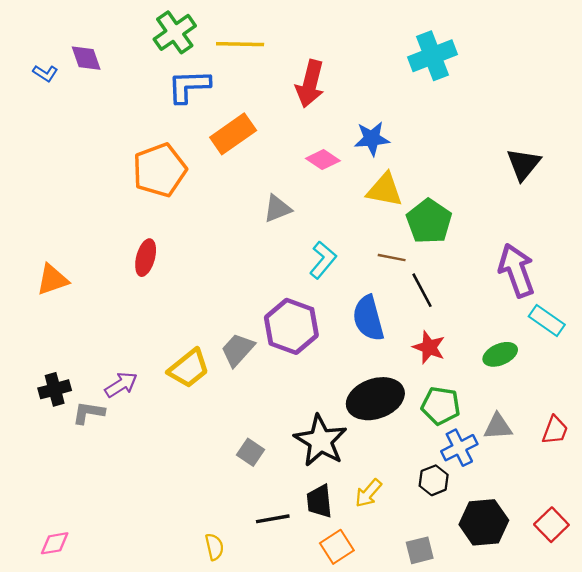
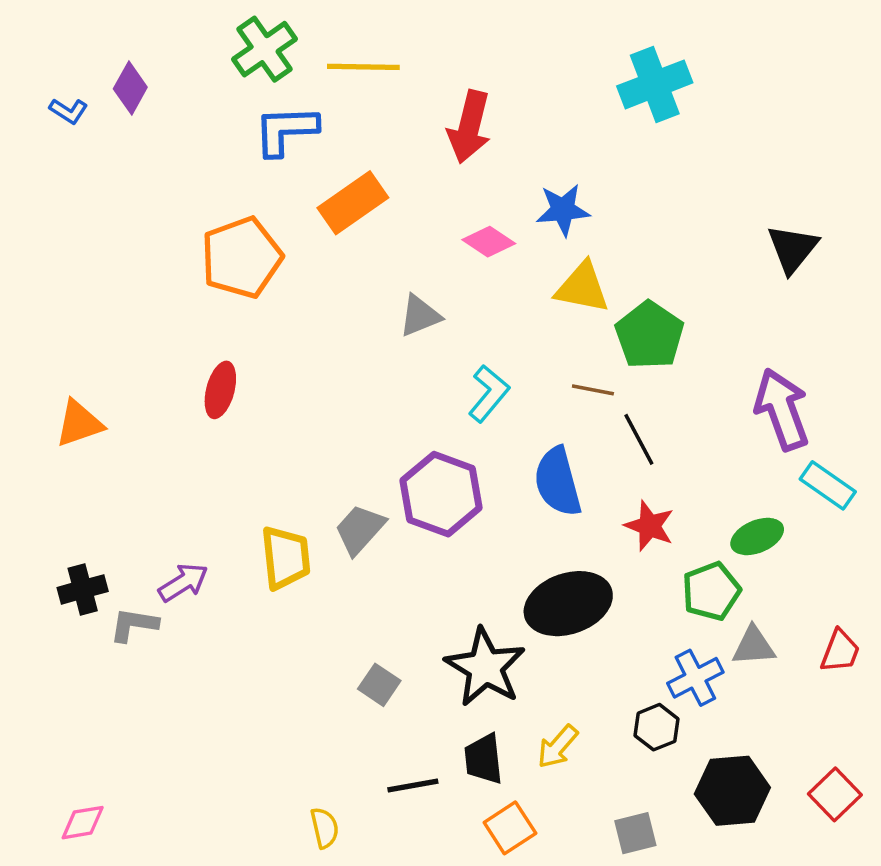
purple diamond: (86, 58) -> (130, 88), turned 48
yellow trapezoid: (189, 368) -> (286, 558), turned -57
green pentagon: (441, 406) -> (711, 591), moved, turned -30

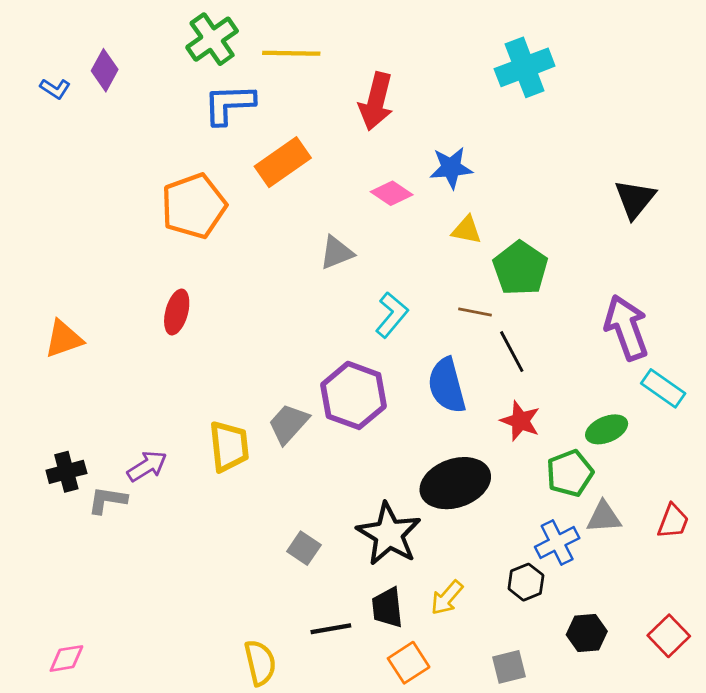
yellow triangle: (582, 288) -> (467, 230), size x0.7
black hexagon: (732, 791) -> (587, 633), size x0.7
yellow semicircle: (325, 828) -> (260, 663), size x1.4

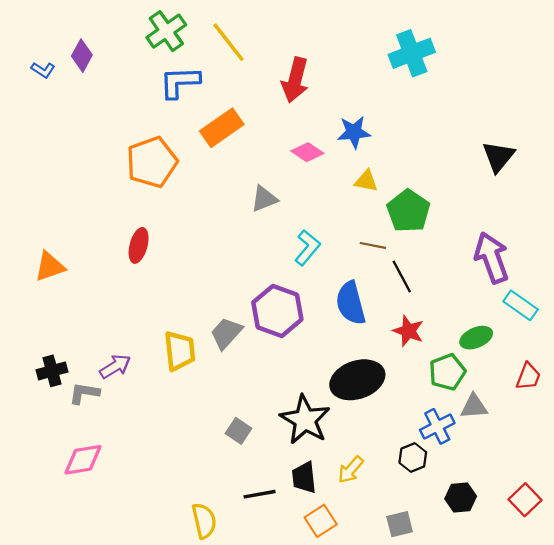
yellow line: (291, 53) -> (229, 42), turned 51
red trapezoid: (673, 521) -> (528, 376), moved
pink diamond: (66, 658) -> (83, 460), moved, size x1.4

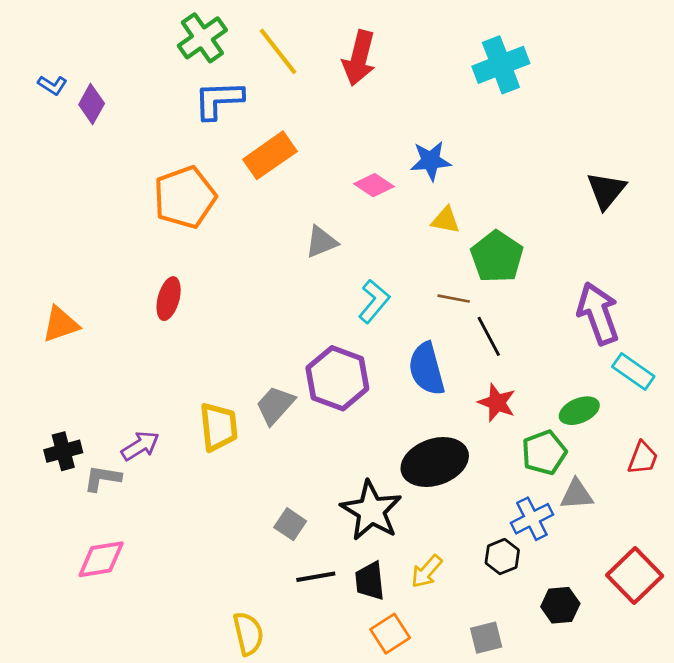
purple diamond: (82, 56) -> (92, 104), moved
red arrow: (295, 80) -> (359, 58), moved
black line: (260, 494) -> (316, 577), moved
red square: (525, 500) -> (635, 575), moved, size x1.4

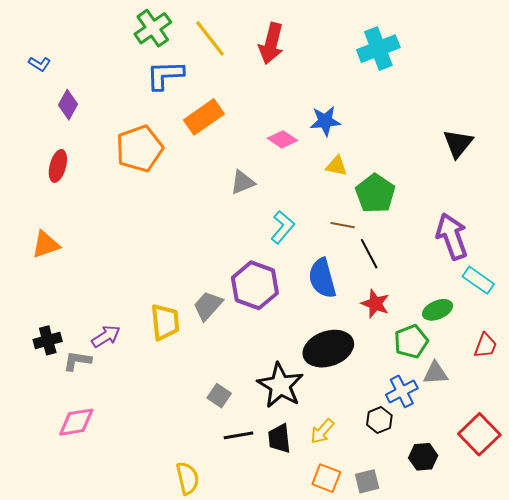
purple diamond: (92, 104) -> (68, 105), moved
red ellipse: (169, 299) -> (58, 166), moved
orange square: (390, 634) -> (326, 478), moved, turned -36

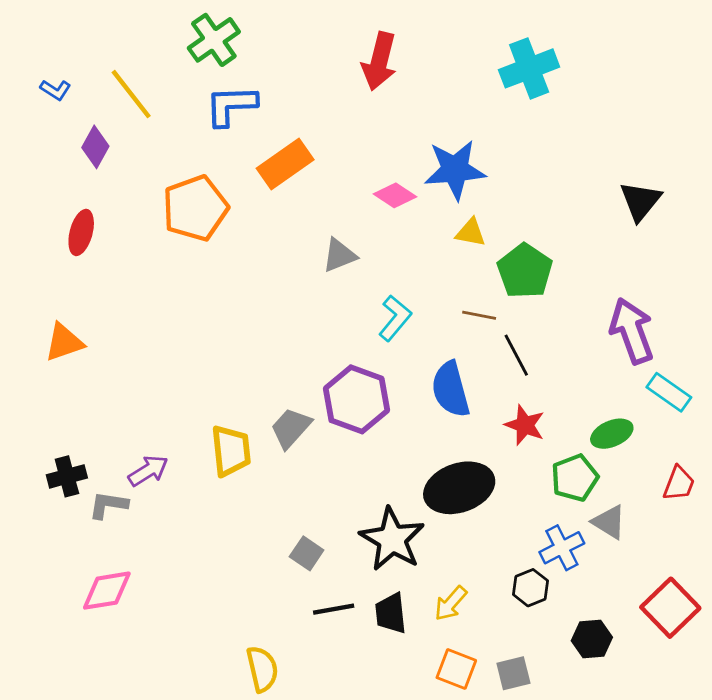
yellow line: (210, 38) -> (131, 94), moved
blue star: (325, 121) -> (455, 170), size x1.4
gray triangle: (435, 373) -> (609, 522), turned 36

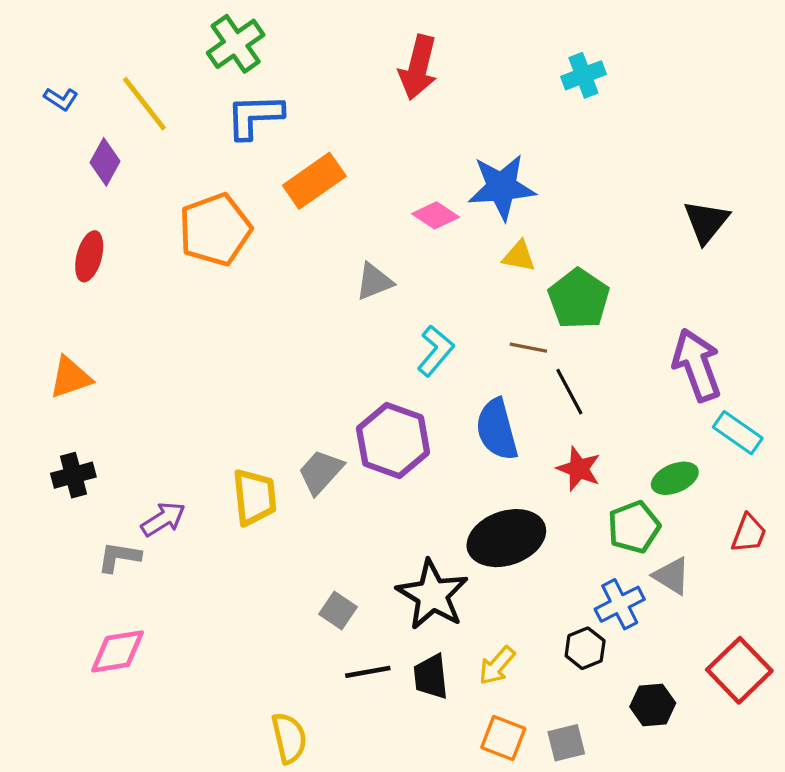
cyan cross: (529, 68) -> (583, 75), size x0.7
black cross: (67, 476) -> (73, 475), moved

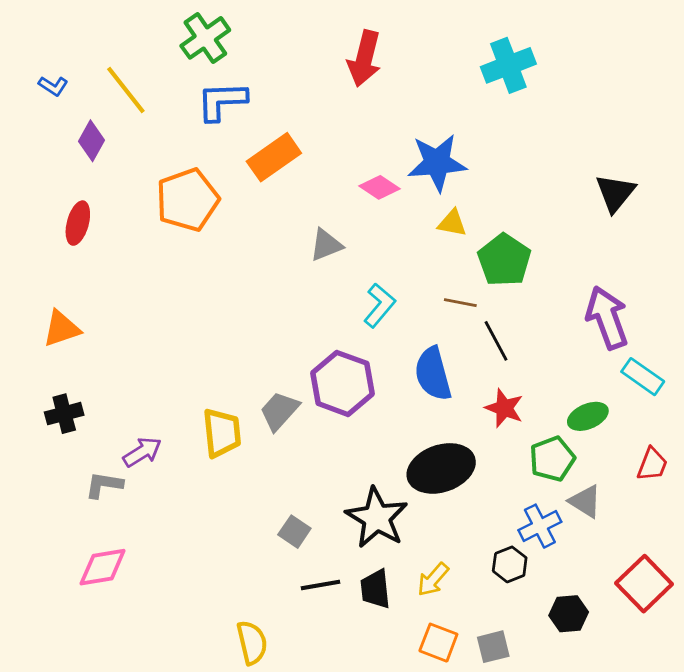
cyan cross: (583, 75) -> (508, 65), size x1.4

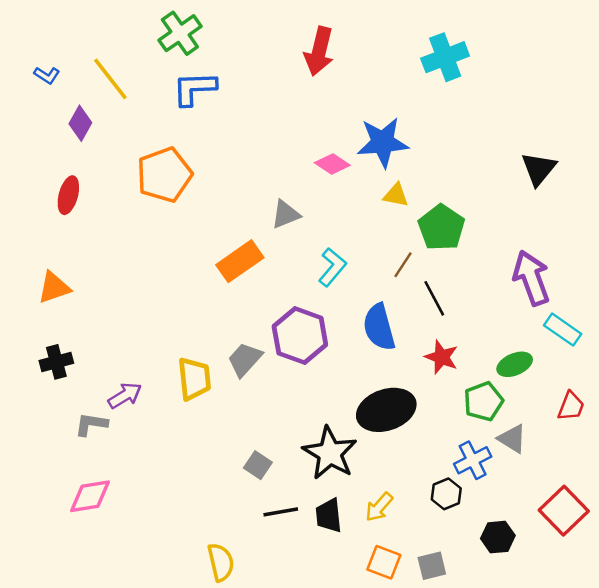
orange rectangle: (274, 157) -> (240, 261), moved
brown line: (460, 303) -> (403, 265), turned -68

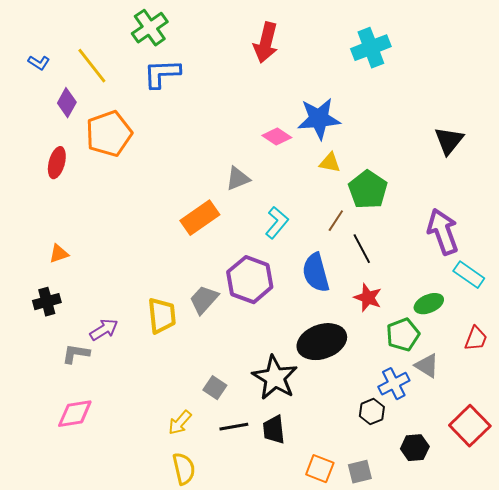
orange pentagon: (164, 175) -> (109, 134), moved
orange triangle: (54, 288) -> (59, 254), moved, size x0.7
yellow arrow: (379, 507) -> (180, 423), moved

